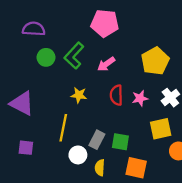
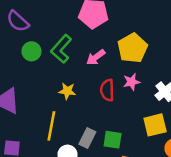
purple semicircle: (34, 29) -> (18, 21), turned -140
yellow pentagon: (155, 61) -> (132, 48), moved
pink star: (140, 98) -> (132, 82), moved

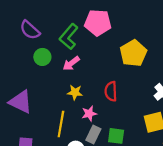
green L-shape: (61, 49) -> (69, 37), moved
pink arrow: (96, 57) -> (71, 63), moved
pink star: (132, 82) -> (89, 114), moved

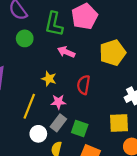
pink pentagon: (98, 23) -> (85, 16), turned 30
green L-shape: (69, 37) -> (54, 24), turned -40
pink arrow: (71, 63) -> (66, 52), moved, turned 49

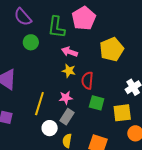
yellow star: (49, 79) -> (69, 71), moved
green square: (80, 129) -> (97, 103), moved

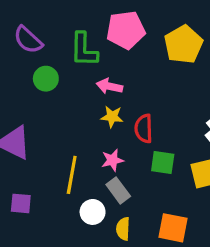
pink pentagon: (84, 18) -> (126, 30), turned 30
yellow pentagon: (112, 49) -> (183, 44), moved
gray rectangle: (67, 117) -> (118, 190), turned -63

